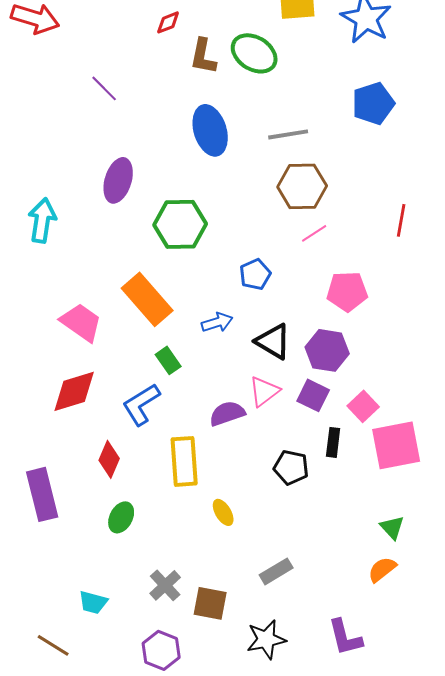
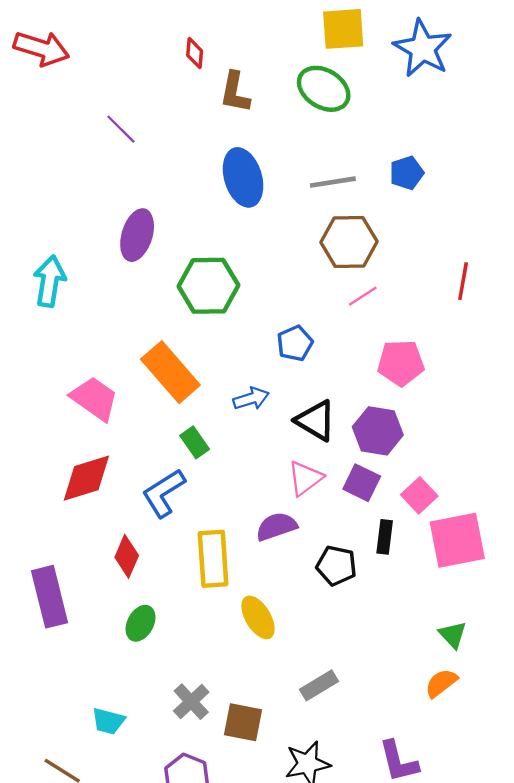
red diamond: (168, 22) -> (195, 53), turned -64
green ellipse: (254, 53) -> (324, 89), moved
blue pentagon: (373, 103) -> (407, 173), moved, size x0.7
purple semicircle: (227, 413) -> (276, 526), moved
yellow ellipse: (223, 512) -> (258, 617), size x1.4

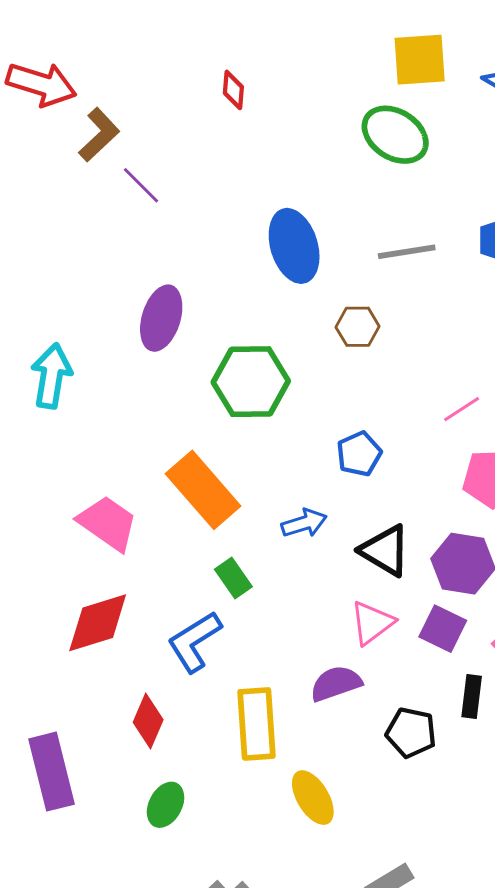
brown L-shape: (235, 92) -> (99, 135), moved, turned -144
brown hexagon: (349, 242) -> (358, 327), moved, size x0.6
pink line: (363, 296) -> (462, 409), moved

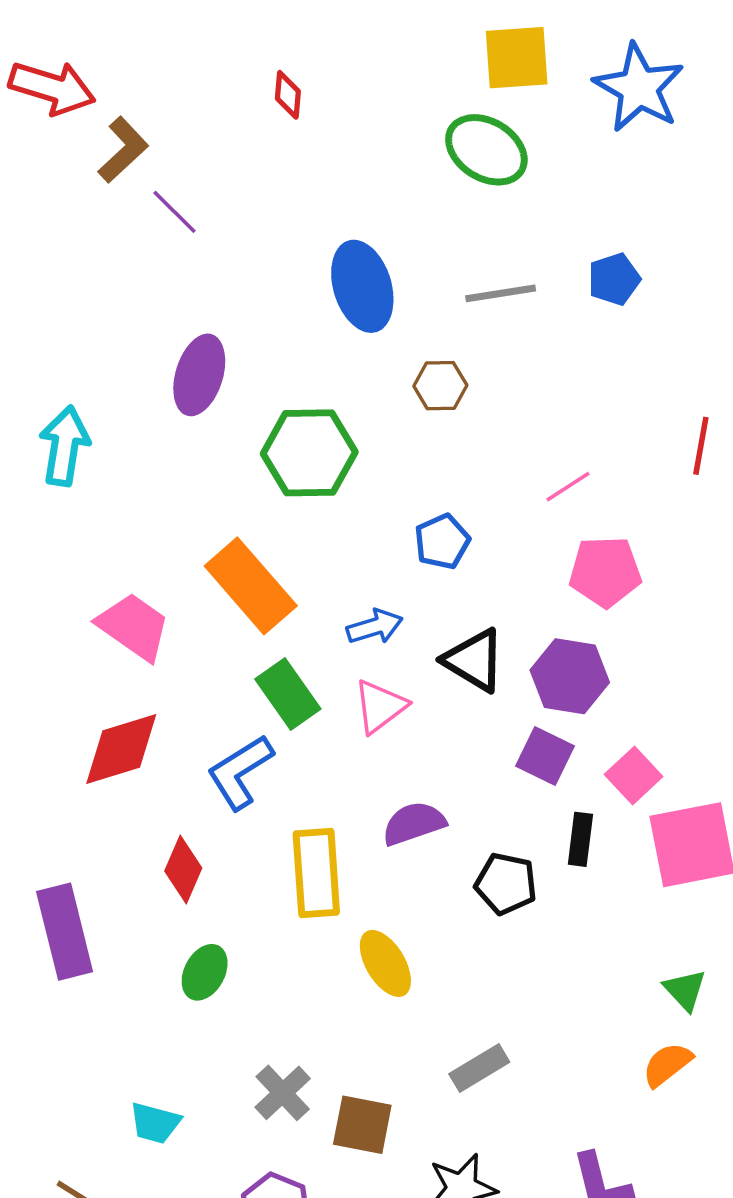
green rectangle: (233, 578) -> (288, 694), size x1.4
pink triangle: (372, 623) -> (380, 706), moved

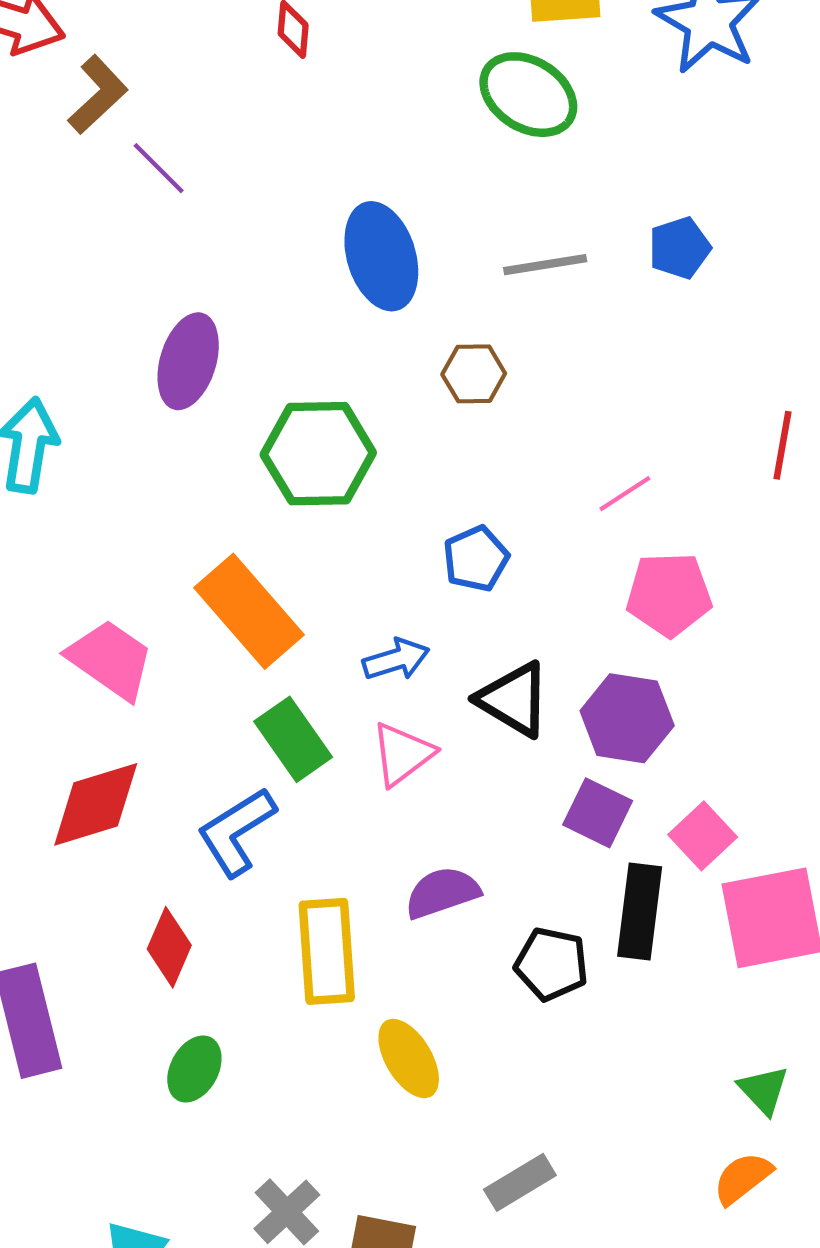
black rectangle: (580, 839) -> (640, 911), size x1.5

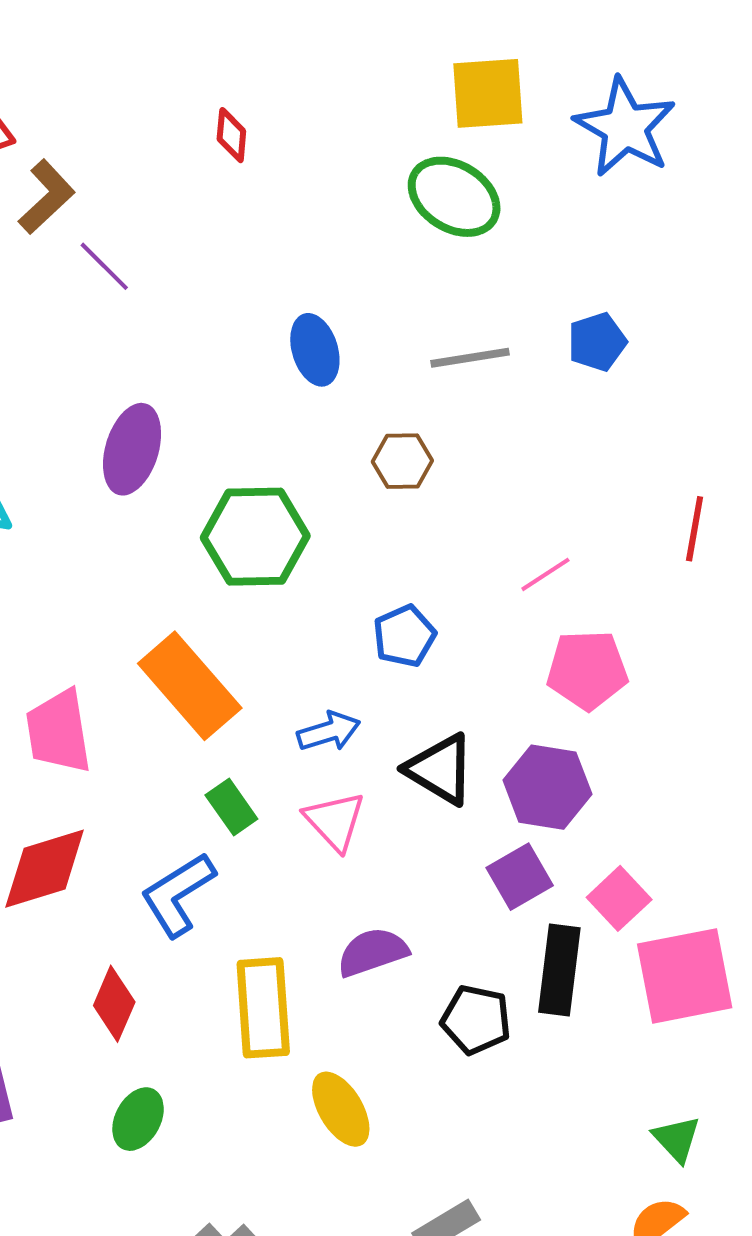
blue ellipse: (381, 256) -> (315, 350), size x0.7
pink trapezoid: (110, 659) -> (59, 731), turned -134
green rectangle: (293, 739) -> (231, 807), size x0.7
pink triangle: (402, 754) -> (335, 821), turned -36
purple square: (598, 813) -> (520, 877), turned 34

